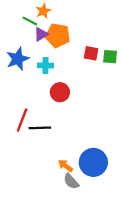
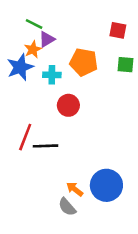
orange star: (43, 11) -> (33, 49), moved
orange pentagon: (58, 35) -> (84, 62), moved
red square: (91, 53) -> (118, 30), moved
gray semicircle: (71, 181) -> (67, 207), moved

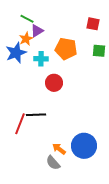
red line: (25, 137) -> (20, 124), moved

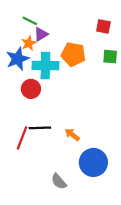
cyan cross: (41, 59) -> (45, 65), size x1.6
red circle: (54, 83) -> (31, 89), moved
orange arrow: (59, 149) -> (72, 135), moved

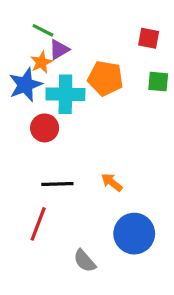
orange arrow: (72, 135) -> (112, 182), moved
red line: (22, 138) -> (38, 224), moved

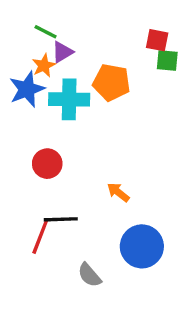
green square: (158, 82) -> (167, 60), moved
red circle: (45, 128) -> (47, 164), moved
black line: (57, 184) -> (61, 219), moved

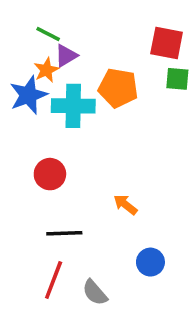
red square: (157, 40) -> (167, 43), size x1.4
green square: (167, 60) -> (177, 79), moved
red line: (40, 236) -> (54, 280), moved
blue circle: (142, 246) -> (150, 262), size x0.6

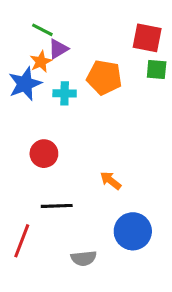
cyan cross: (73, 106) -> (65, 93), size x0.6
blue circle: (150, 262) -> (133, 231), size x1.5
red line: (54, 280) -> (22, 241), moved
gray semicircle: (95, 293) -> (84, 258), turned -55

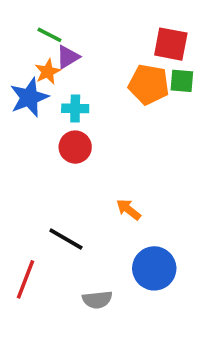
orange pentagon: (104, 77) -> (149, 84), moved
red circle: (44, 154) -> (75, 147), moved
black line: (57, 206) -> (66, 239), turned 32

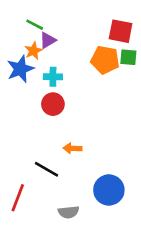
orange arrow: (129, 210) -> (72, 148), moved, turned -36

